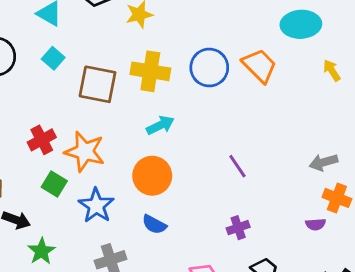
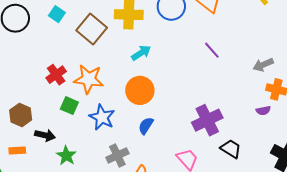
brown square: (98, 84) -> (92, 29), turned 36
purple line: (237, 166) -> (212, 50), moved
blue semicircle: (154, 224) -> (146, 126), turned 102
purple cross: (238, 228) -> (207, 120), size x1.8

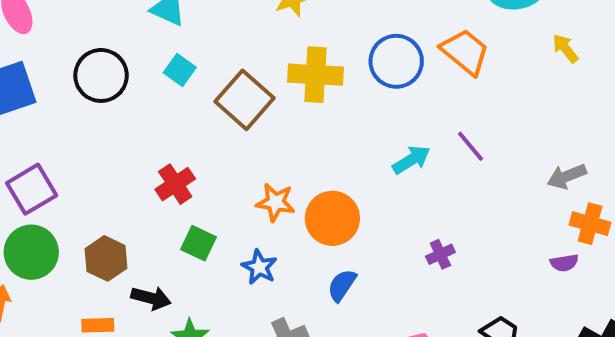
cyan arrow: (141, 53) -> (411, 160), moved
orange star: (89, 79) -> (275, 202), moved, size x0.7
blue star: (102, 117) -> (259, 267), size x0.7
purple cross: (207, 120) -> (440, 254), moved, size x0.5

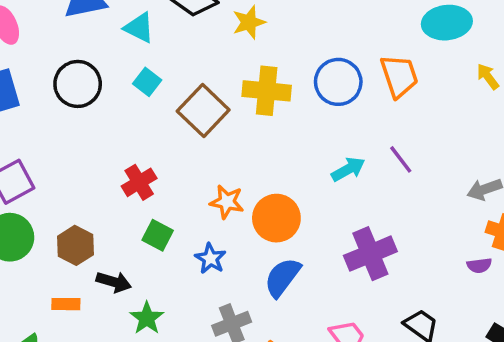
orange trapezoid: (465, 52) -> (399, 76), turned 30
purple cross: (440, 254) -> (370, 254), size x2.0
blue semicircle: (342, 285) -> (282, 277), size x1.4

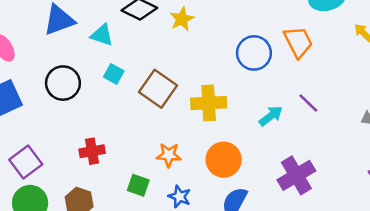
yellow cross: (267, 91) -> (209, 103), moved
red cross: (139, 182) -> (92, 151), moved, turned 30
orange star: (227, 202) -> (169, 155), moved

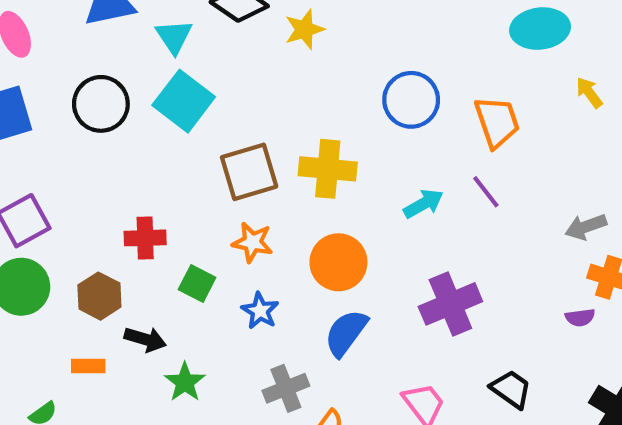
cyan triangle: (102, 35) -> (174, 37), turned 30
orange trapezoid: (298, 42) -> (497, 122), moved
cyan square: (114, 74) -> (184, 101), size x1.8
brown square: (158, 89) -> (249, 172), moved, turned 30
red cross: (92, 151) -> (145, 238), moved

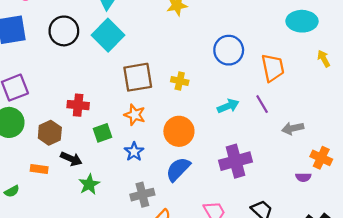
yellow cross: (328, 169) -> (180, 81), size x0.6
gray arrow: (586, 227) -> (293, 128), moved
green square: (197, 283) -> (102, 133), turned 36

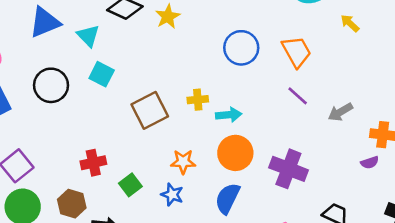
cyan square: (108, 35) -> (102, 74), size x0.7
cyan arrow: (228, 106) -> (229, 115), moved, turned 35
orange star: (135, 115) -> (183, 162), moved
orange circle: (179, 131) -> (235, 153), moved
purple cross: (235, 161) -> (288, 169), turned -36

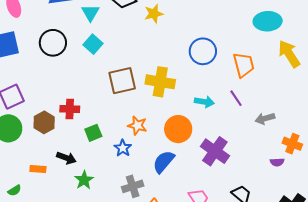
yellow arrow: (350, 23) -> (289, 54), size x1.8
yellow cross: (198, 100) -> (160, 82), size x1.8
cyan arrow: (229, 115) -> (204, 102), moved
brown hexagon: (72, 204) -> (44, 122), moved

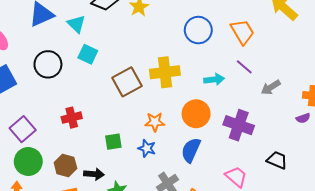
red cross: (70, 109) -> (72, 118), moved
gray arrow: (265, 119) -> (271, 87), moved
brown hexagon: (44, 122) -> (65, 166), moved
green square: (93, 133) -> (113, 142), turned 30

